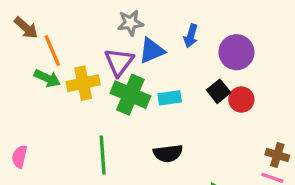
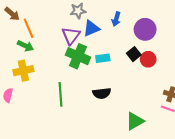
yellow cross: (83, 83) -> (23, 71), moved

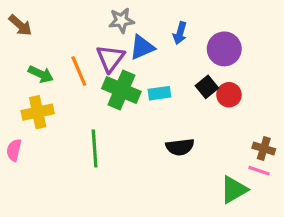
orange line: (29, 28) -> (79, 71), moved
black semicircle: (102, 93) -> (180, 147), moved
green triangle: (135, 121) -> (234, 190), moved

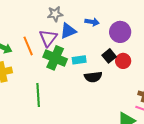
blue arrow: (180, 33) -> (92, 22), turned -96
black semicircle: (180, 147) -> (93, 77), moved

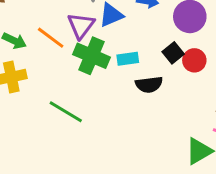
orange line: (28, 46) -> (51, 38), turned -30
green line: (38, 95) -> (66, 112), turned -55

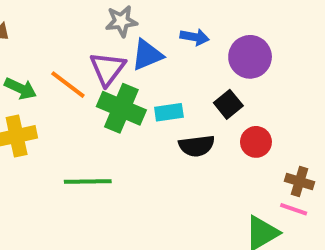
red circle: (194, 60) -> (256, 142), moved
green line: (66, 112) -> (88, 181), turned -32

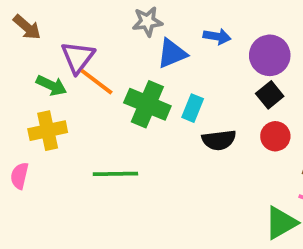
purple triangle: (108, 69) -> (78, 57), moved
black square: (228, 104) -> (270, 95), moved
cyan rectangle: (169, 112) -> (193, 108), turned -60

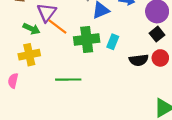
green cross: (147, 104) -> (87, 40), turned -30
black semicircle: (219, 140) -> (139, 60), moved

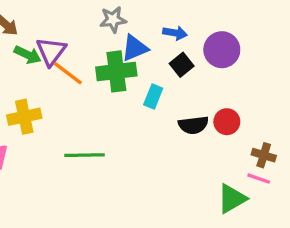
green arrow: (31, 29) -> (28, 55), moved
black square: (157, 34) -> (182, 65), moved
green cross: (87, 40) -> (116, 71), moved

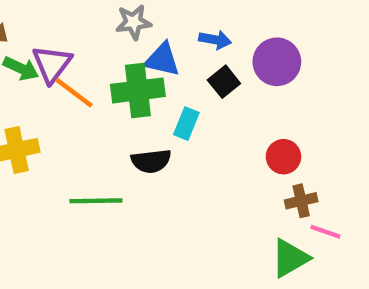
blue triangle: (135, 48) -> (162, 60), turned 36
black semicircle: (193, 125) -> (151, 161), moved
brown cross: (264, 155) -> (301, 201), moved, turned -30

